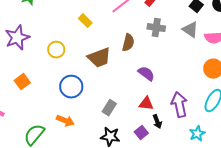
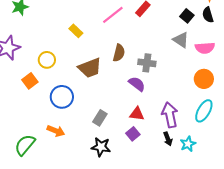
gray cross: (156, 28) -> (147, 63), moved
orange square: (22, 82) -> (30, 81), moved
black arrow: (157, 122) -> (168, 139), moved
purple square: (141, 133) -> (133, 134), moved

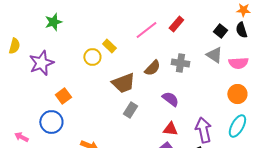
brown semicircle: (119, 53) -> (152, 68), turned 30
yellow circle: (47, 60) -> (92, 57), moved
gray cross: (147, 63) -> (180, 63), moved
blue circle: (62, 97) -> (51, 122), moved
gray rectangle: (100, 118) -> (130, 110), moved

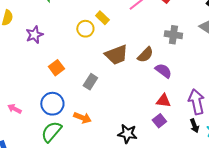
purple star: (41, 63) -> (34, 35), size x0.7
brown semicircle: (152, 68) -> (145, 55), moved
gray rectangle: (130, 110) -> (90, 82), moved
blue circle: (51, 122) -> (52, 104), moved

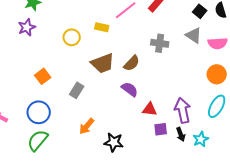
yellow rectangle: (102, 18) -> (102, 27), moved, turned -32
purple star: (34, 35) -> (27, 27), moved
purple semicircle: (163, 71) -> (130, 89), moved
orange arrow: (82, 118) -> (87, 126), moved, turned 108
purple square: (159, 121) -> (161, 129), moved, turned 32

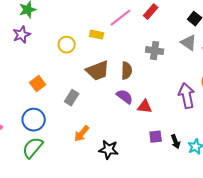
brown semicircle: (132, 63) -> (127, 71), turned -42
red triangle: (150, 109) -> (145, 107), moved
purple arrow: (183, 110) -> (187, 96), moved

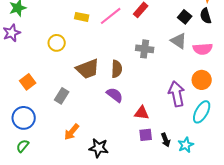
yellow rectangle: (97, 35) -> (82, 17), moved
red triangle: (145, 107) -> (142, 113), moved
green semicircle: (33, 148) -> (23, 146), size x0.6

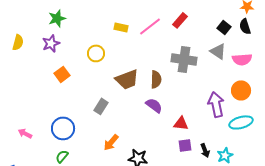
gray cross: (145, 49) -> (184, 59), size x1.4
orange square: (28, 82) -> (62, 74), moved
cyan ellipse: (202, 112) -> (241, 122), turned 45

